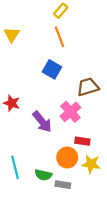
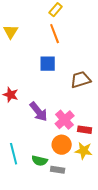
blue square: (52, 69) -> (48, 64), turned -30
pink cross: (70, 112) -> (65, 120), moved
red rectangle: (82, 141) -> (85, 130), moved

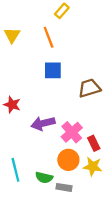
orange line: (55, 34) -> (49, 37), moved
purple arrow: (39, 112) -> (43, 123), turned 115
red rectangle: (85, 130) -> (94, 143), turned 56

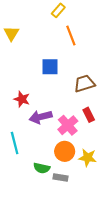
orange line: (49, 37) -> (71, 35), moved
red star: (12, 105) -> (22, 99), moved
red rectangle: (94, 143) -> (89, 115), moved
cyan line: (15, 170) -> (15, 143), moved

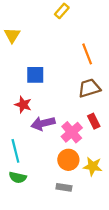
orange line: (71, 35) -> (87, 54), moved
blue square: (50, 67) -> (35, 75), moved
green semicircle: (42, 168) -> (18, 177), moved

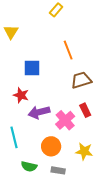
orange line: (87, 54) -> (68, 50), moved
orange circle: (68, 160) -> (51, 146), moved
green semicircle: (18, 177) -> (29, 166), moved

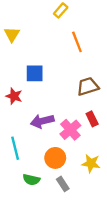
orange line: (68, 50) -> (77, 42), moved
red star: (21, 95) -> (14, 96), moved
gray rectangle: (58, 170) -> (63, 184), turned 48

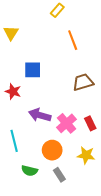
red rectangle: (92, 119) -> (90, 123), moved
purple arrow: (42, 121) -> (40, 115), turned 30

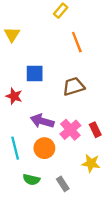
brown trapezoid: (83, 82) -> (74, 86), moved
orange circle: (52, 150) -> (44, 148), moved

